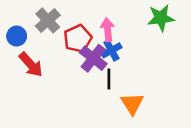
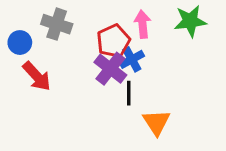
gray cross: (48, 20) -> (57, 24), turned -30
pink arrow: (108, 30) -> (143, 24), moved
red pentagon: (78, 39) -> (113, 41), moved

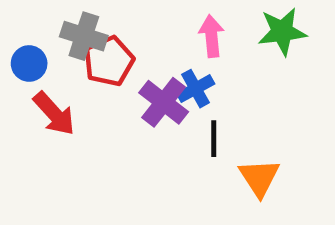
red pentagon: (113, 41) -> (109, 61), moved
black line: (129, 93) -> (214, 139), moved
orange triangle: (156, 122) -> (259, 177), moved

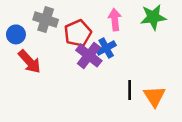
red pentagon: (109, 61) -> (78, 33), moved
black line: (214, 139) -> (130, 90), moved
orange triangle: (259, 177) -> (154, 96), moved

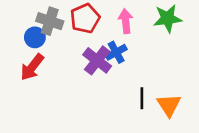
red pentagon: (78, 33) -> (85, 18), moved
blue circle: (16, 34) -> (35, 37), moved
red arrow: (30, 62) -> (32, 67), turned 80

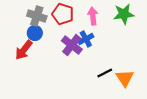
red pentagon: (85, 18) -> (63, 14), turned -30
blue circle: (35, 37) -> (35, 33), moved
black line: (142, 98) -> (105, 73), turned 63

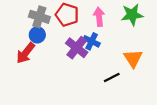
blue cross: (86, 39) -> (92, 41), turned -35
orange triangle: (125, 78) -> (133, 58), moved

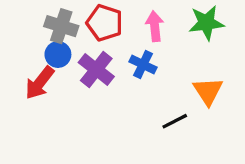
purple cross: (77, 48) -> (96, 69), moved

